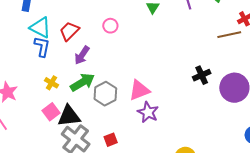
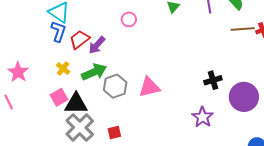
red trapezoid: (69, 31) -> (79, 40), moved
brown line: (229, 35) -> (243, 29), moved
purple star: (148, 112) -> (203, 117), moved

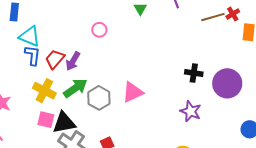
yellow cross: (63, 68) -> (44, 91), size x1.6
black cross: (213, 80) -> (194, 73), turned 36
pink square: (59, 97) -> (46, 120), turned -36

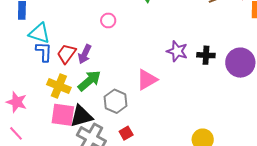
gray hexagon: (99, 98) -> (116, 101), moved
purple star: (191, 111) -> (177, 51), moved
pink square: (46, 120) -> (63, 115), size x1.4

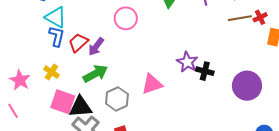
pink circle: (108, 20) -> (126, 18), size x1.5
black cross: (206, 55) -> (205, 71), moved
yellow cross: (59, 86) -> (51, 72), moved, size x0.7

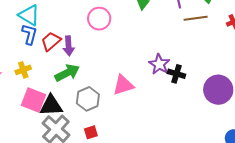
brown line: (240, 18) -> (196, 18), moved
purple arrow: (96, 47) -> (69, 46), turned -42
yellow cross: (51, 72) -> (23, 70), turned 35

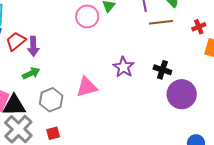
pink circle: (99, 19) -> (87, 16), moved
green arrow: (67, 73) -> (31, 73), size x0.7
black cross: (176, 74) -> (162, 70), moved

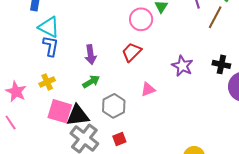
brown line: (161, 22) -> (215, 17), turned -50
red trapezoid: (16, 41) -> (132, 52), moved
pink triangle: (87, 87) -> (148, 89), size x0.7

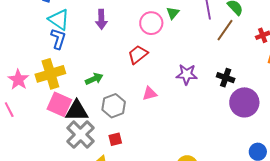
purple arrow: (91, 55) -> (101, 19), moved
purple star: (182, 66) -> (187, 74), turned -30
yellow cross: (47, 82) -> (50, 74), size x1.8

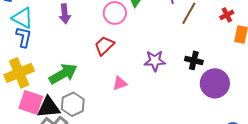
green arrow: (94, 79) -> (63, 74), size x1.6
gray hexagon: (114, 106) -> (73, 104), moved

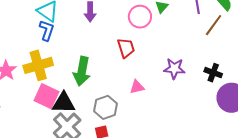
red trapezoid: (104, 46) -> (126, 48), turned 110
green arrow: (63, 74) -> (82, 71), turned 124
gray hexagon: (73, 104) -> (106, 107), moved

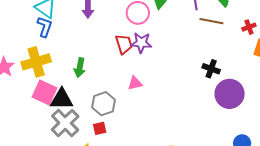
brown line: (214, 25) -> (211, 21), turned 65
purple star: (174, 69) -> (141, 43), moved
green arrow: (82, 71) -> (80, 68), size x0.7

